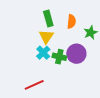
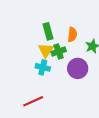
cyan cross: (43, 53) -> (43, 67), turned -32
green cross: (59, 57) -> (59, 51), moved, turned -32

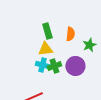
yellow triangle: (46, 50) -> (45, 49), turned 49
green cross: (59, 51) -> (54, 66), moved

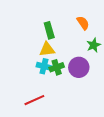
orange semicircle: (70, 34) -> (83, 23), moved, turned -40

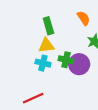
green cross: (57, 67) -> (66, 60), moved, turned 32

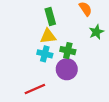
purple circle: (79, 64) -> (67, 69), moved

